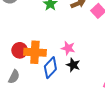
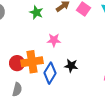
pink star: (68, 48) -> (54, 40), moved

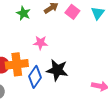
black star: (71, 66) -> (57, 70), size x1.5

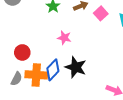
orange cross: (17, 64) -> (36, 75), moved

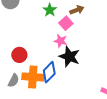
pink square: (101, 13) -> (66, 23), moved
black star: (76, 67) -> (69, 57), moved

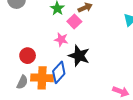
pink star: (61, 41) -> (61, 40), moved

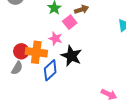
orange cross: (42, 78) -> (36, 52), moved
gray semicircle: (22, 82) -> (17, 68), moved

